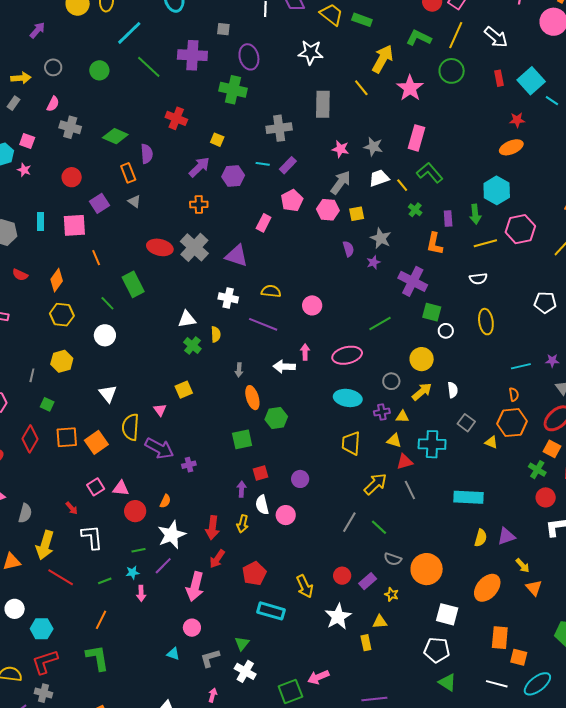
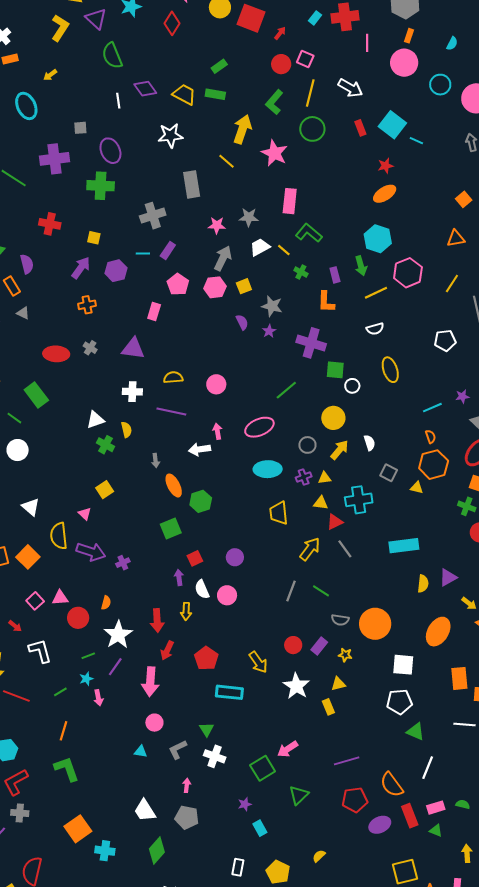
green L-shape: (419, 38) -> (274, 102), turned -65
gray cross: (194, 247) -> (90, 348), size x0.5

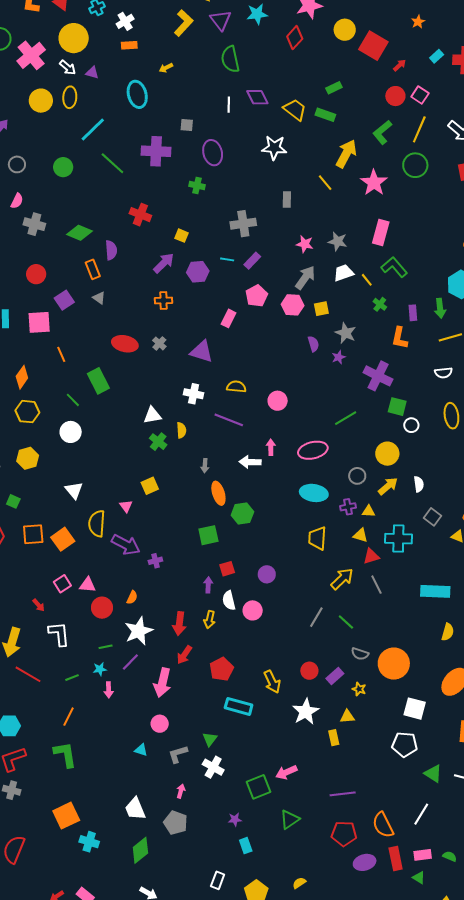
gray rectangle: (192, 184) -> (287, 200), size x0.6
green cross: (101, 186) -> (197, 185), size x0.6
green triangle: (415, 732) -> (433, 774), moved

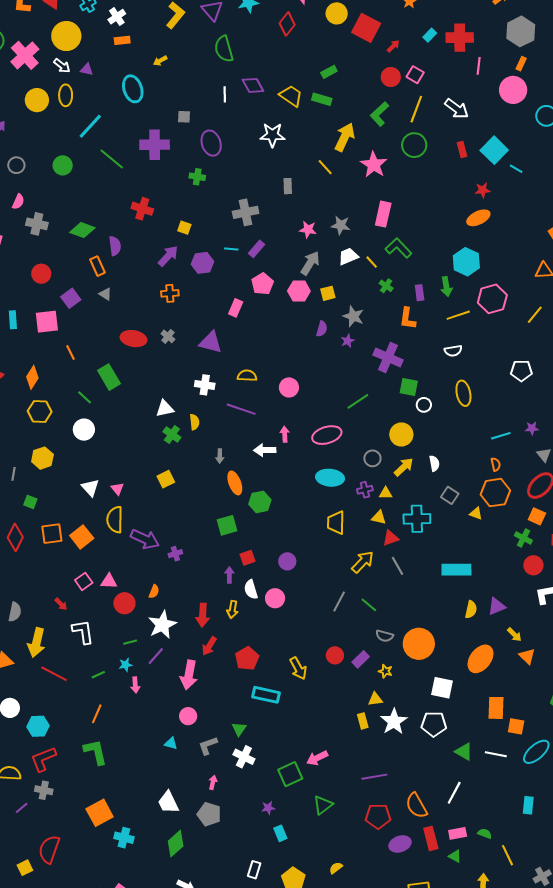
purple semicircle: (313, 344) -> (322, 329), turned 35
pink triangle: (126, 506) -> (117, 489), moved
white star: (306, 712) -> (394, 721), moved

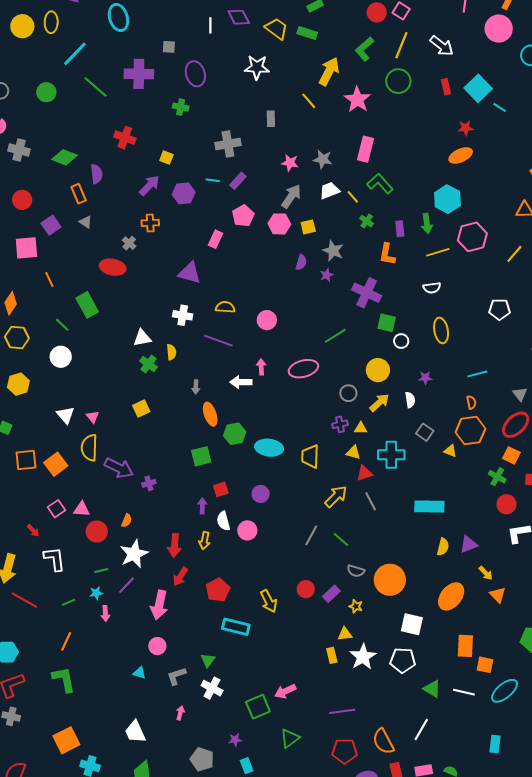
gray cross: (168, 336) -> (129, 243), moved
purple star: (532, 428) -> (425, 378), moved
cyan ellipse: (330, 478) -> (269, 448), moved
gray pentagon: (209, 814) -> (202, 759), moved

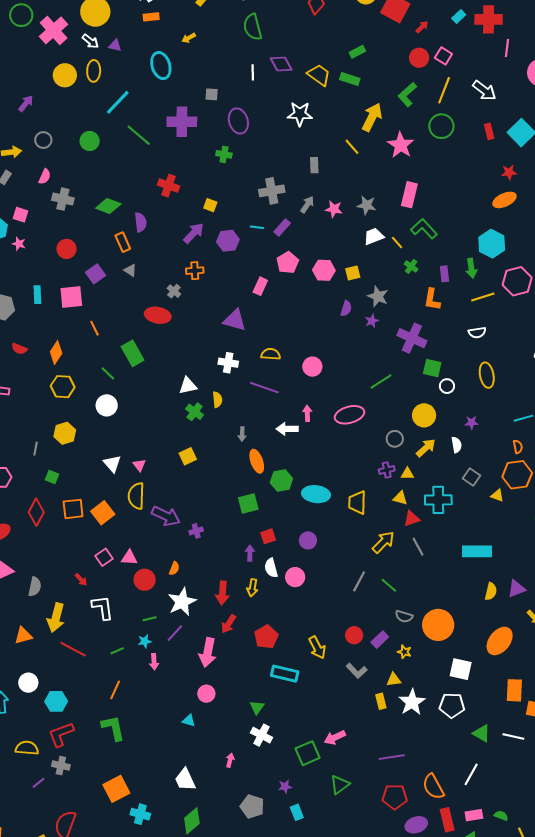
gray arrow: (291, 196) -> (307, 205), moved, size x0.7
gray L-shape: (176, 676) -> (357, 671), moved, turned -115

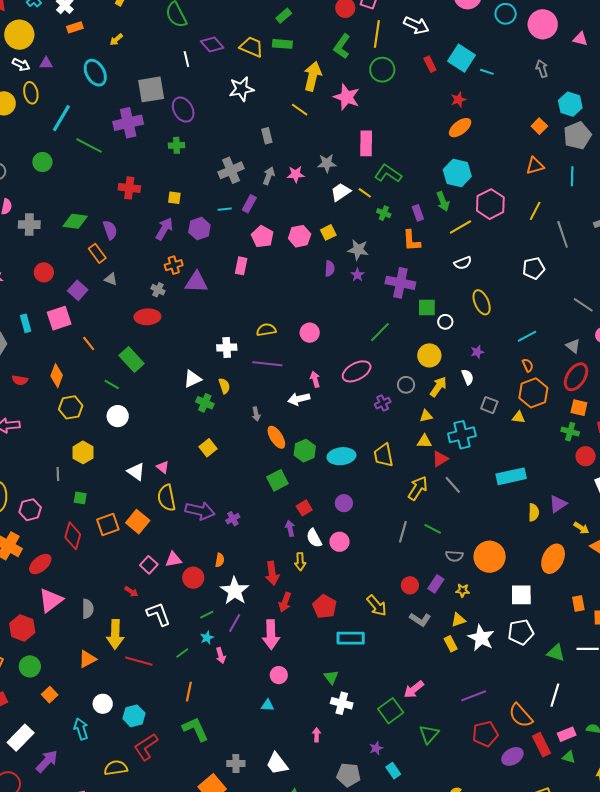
gray square: (212, 94) -> (151, 89), size x2.0
purple triangle: (235, 320) -> (196, 282), moved
purple cross: (387, 470) -> (383, 403), moved
orange rectangle: (514, 690) -> (578, 604), size x0.7
gray cross: (61, 766) -> (236, 763), moved

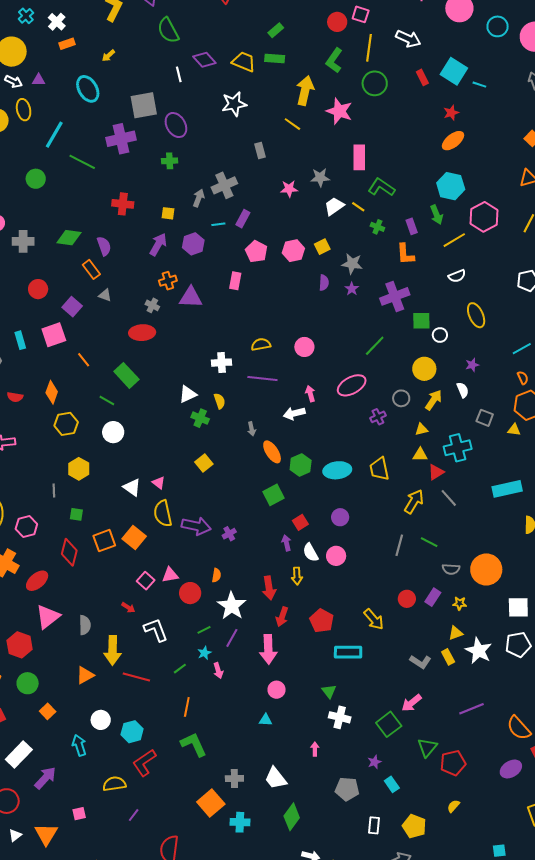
gray arrow: (269, 176) -> (199, 198), moved
purple cross: (400, 283) -> (395, 296), turned -32
gray L-shape: (420, 620) -> (420, 662), moved
red pentagon: (485, 734) -> (453, 763), moved

